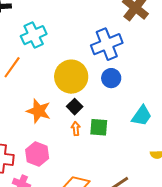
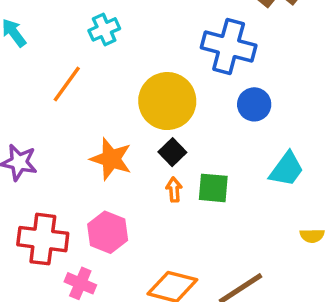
cyan cross: (34, 35) -> (104, 29), size x0.7
blue cross: (107, 44) -> (229, 46), turned 36
blue circle: (111, 78) -> (254, 104), moved

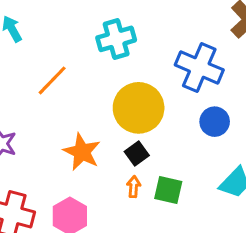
cyan cross: (104, 29) -> (116, 39), moved, size x1.4

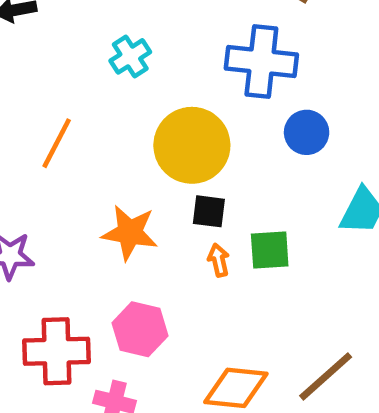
cyan cross: (116, 39) -> (130, 56), size x0.7
black square: (137, 153) -> (209, 211), turned -30

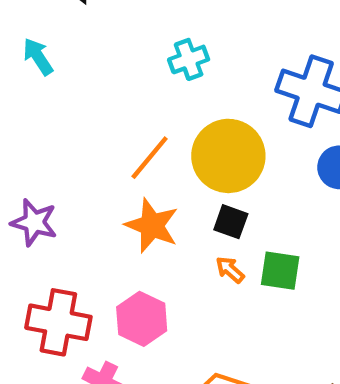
orange line: (57, 143) -> (150, 158), moved
orange arrow: (219, 260) -> (230, 270), turned -48

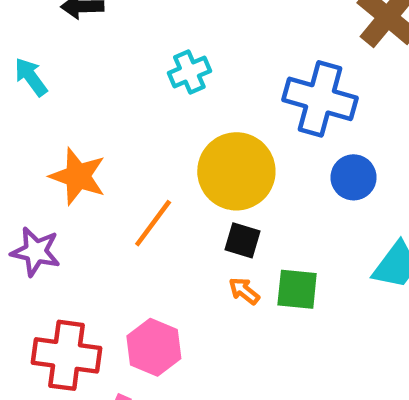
orange line: (150, 158) -> (153, 223), moved
orange star: (152, 225) -> (78, 176), moved

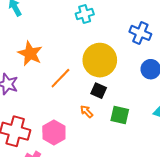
blue cross: (320, 99) -> (140, 33), size x0.7
orange arrow: (244, 291) -> (87, 111), moved

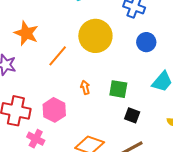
black square: (99, 91) -> (132, 115), moved
orange arrow: (87, 111) -> (85, 87), turned 32

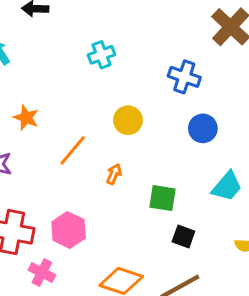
orange star: (26, 33) -> (26, 118), size x0.7
yellow circle: (95, 36) -> (128, 120), size x0.6
orange arrow: (85, 87) -> (114, 174), moved, turned 40

